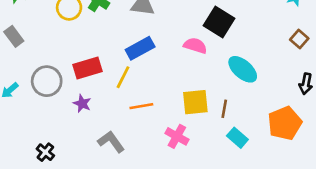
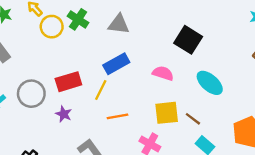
pink semicircle: (195, 46) -> (163, 73), moved
brown line: (224, 109) -> (193, 119), turned -63

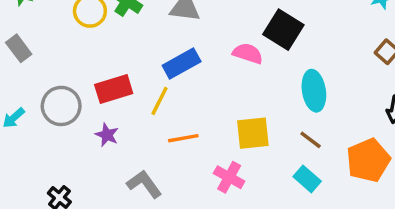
pink semicircle: (163, 73) -> (248, 53), moved
cyan ellipse: (210, 83) -> (314, 91), turned 40
brown line: (193, 119) -> (311, 140), moved

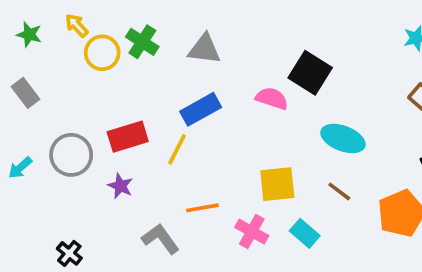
cyan ellipse: (314, 91) -> (343, 138), turned -60
orange line: (183, 138) -> (202, 208), moved
cyan rectangle: (307, 179) -> (305, 233), moved

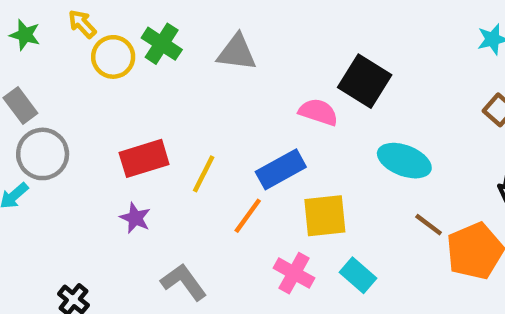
blue rectangle: (201, 109) -> (281, 169), moved
gray circle: (71, 155) -> (43, 154), moved
brown line: (339, 191) -> (429, 225), moved
orange line: (202, 208) -> (248, 216), moved, turned -44

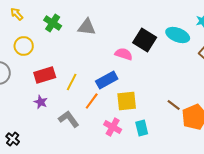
yellow circle: (113, 57) -> (24, 46), moved
cyan ellipse: (404, 161) -> (178, 35), moved
cyan rectangle: (358, 275) -> (142, 128), turned 35
gray L-shape: (184, 282) -> (69, 119), moved

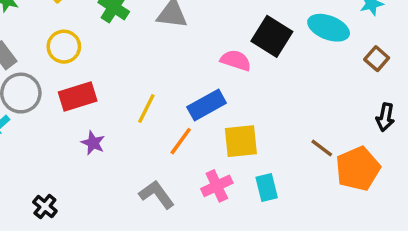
red rectangle: (45, 75) -> (78, 96), moved
gray L-shape: (69, 119) -> (157, 194), moved
pink cross: (113, 127) -> (217, 186), turned 36

